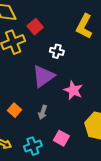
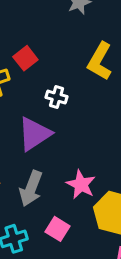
pink star: (73, 90) -> (81, 184), moved
gray arrow: (43, 112) -> (31, 188), size x1.6

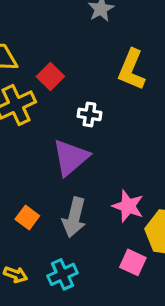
pink square: (58, 229) -> (133, 262), moved

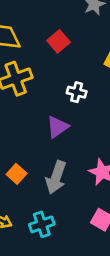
red square: (50, 77) -> (58, 41), moved
purple triangle: (71, 157) -> (57, 127), size x0.7

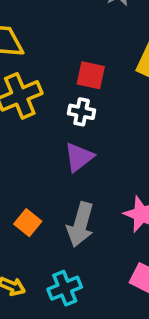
red square: (58, 41) -> (91, 75), moved, turned -35
white cross: (77, 92) -> (82, 112), moved

